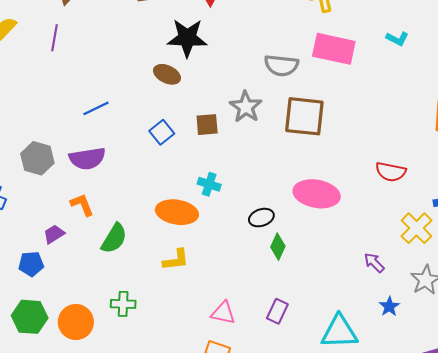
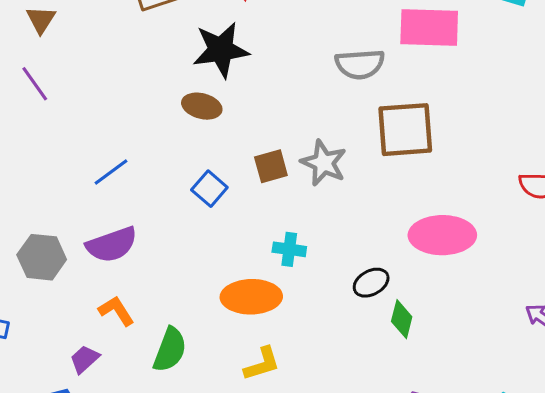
purple line: (55, 38) -> (35, 84), turned -35
gray star: (246, 107) -> (324, 163), moved

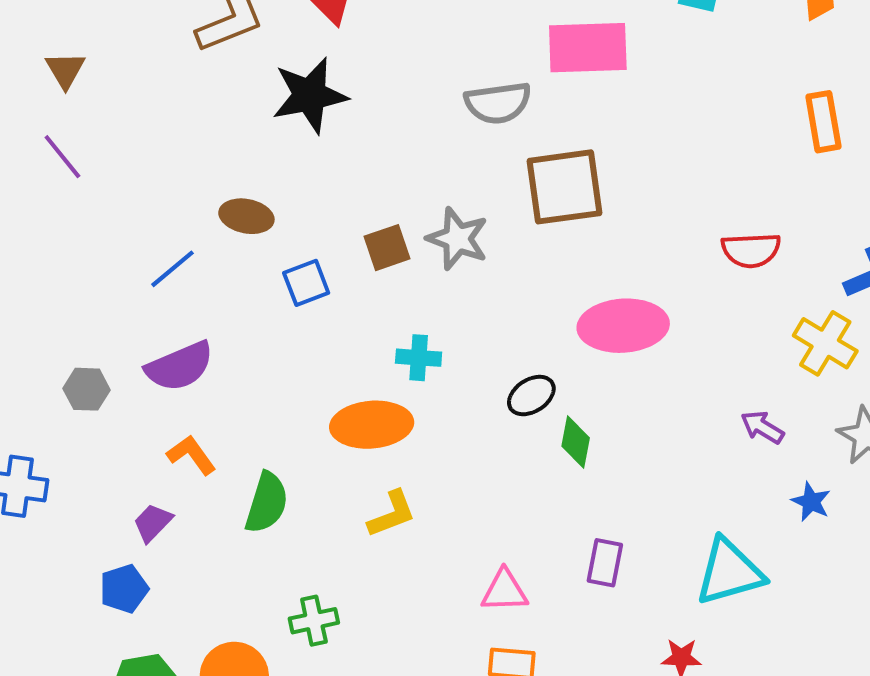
brown ellipse: (202, 106) -> (246, 216), moved
blue square: (209, 189) -> (306, 283), turned 32
gray hexagon: (42, 257) -> (87, 389), size x0.7

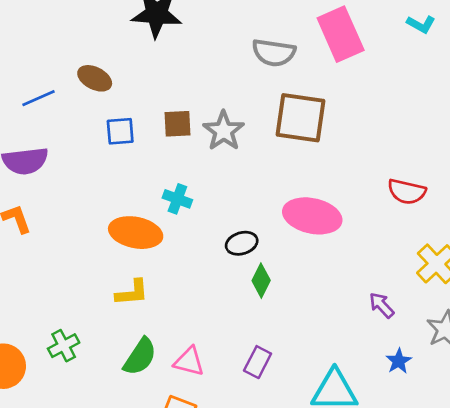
pink rectangle: (588, 48) -> (341, 34), turned 52
green semicircle: (267, 503) -> (140, 357), moved
green cross: (314, 621) -> (64, 346), turned -32

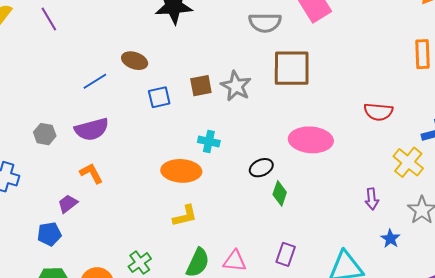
purple arrow: (382, 305) -> (372, 199), turned -135

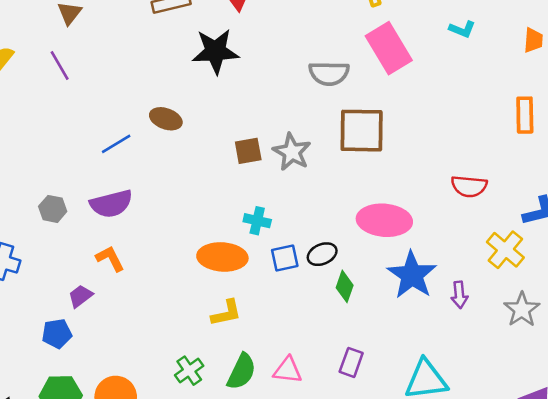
blue square: (159, 97) -> (285, 258), moved
blue star: (390, 239) -> (412, 275), moved, size x2.0
green cross: (140, 263) -> (189, 371), moved

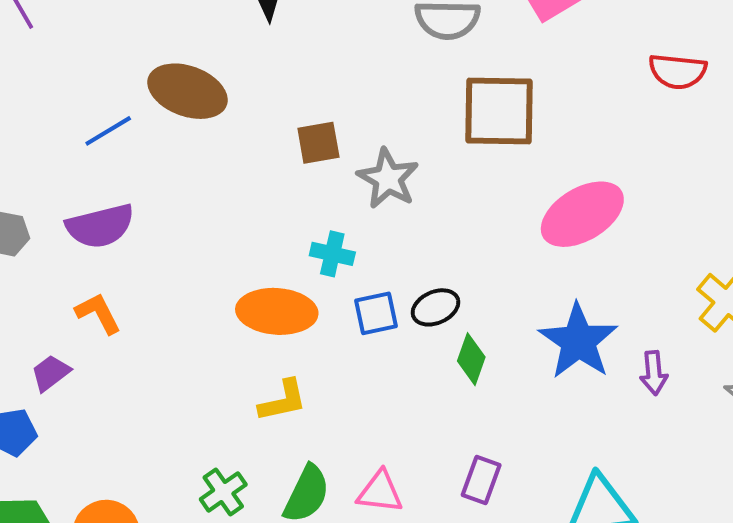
brown ellipse: (166, 119) -> (188, 91), size x1.5
gray star: (292, 152) -> (388, 178), moved
red semicircle: (469, 186) -> (678, 71), moved
pink ellipse: (384, 220) -> (582, 214), moved, turned -36

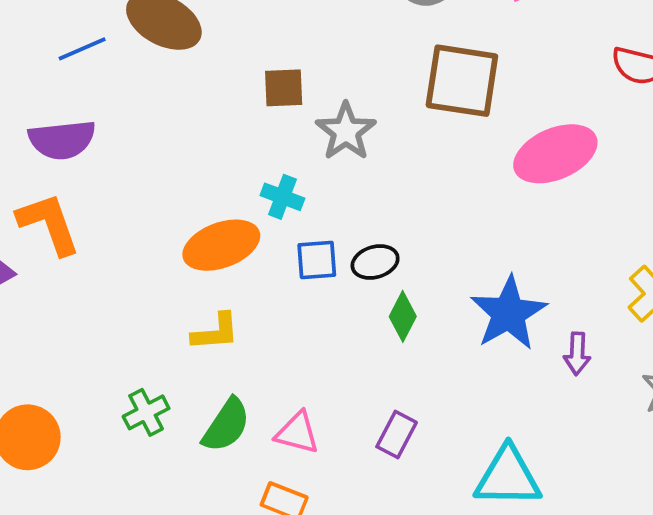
pink ellipse: (582, 214) -> (555, 154), moved
orange ellipse: (277, 311) -> (221, 245), turned -32
orange L-shape: (98, 313) -> (49, 224), size x1.5

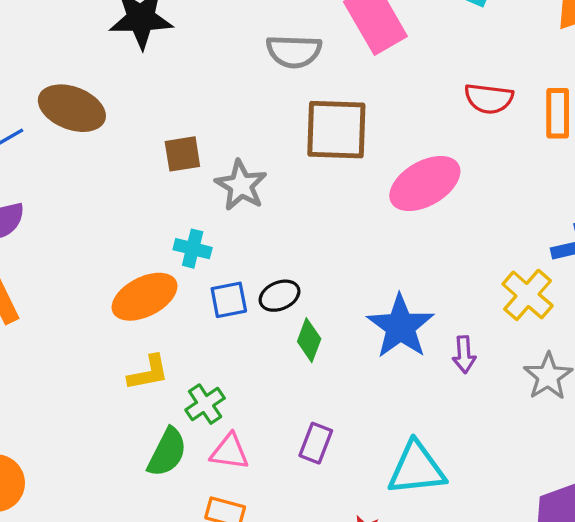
green cross: (146, 412) -> (205, 404), moved

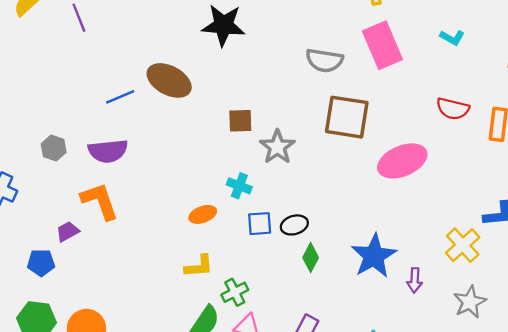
orange ellipse: (145, 297) -> (203, 214), size x0.6

